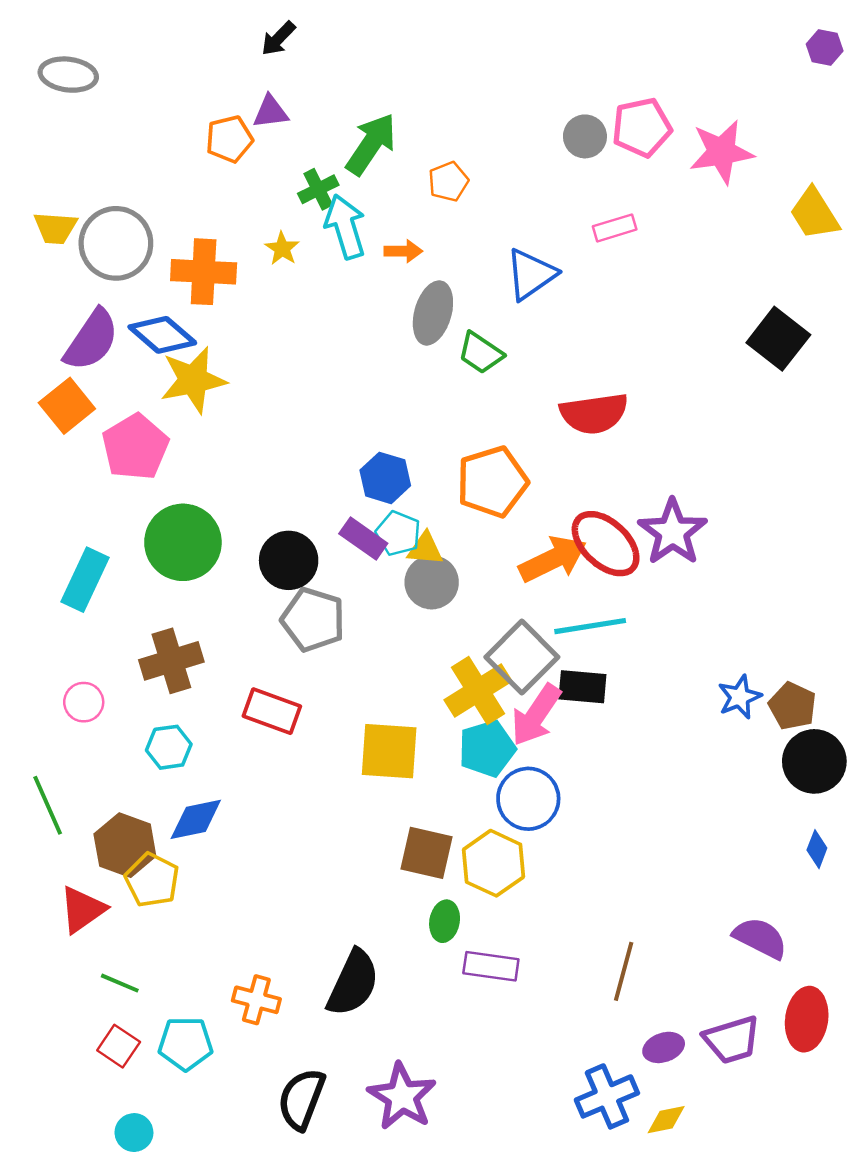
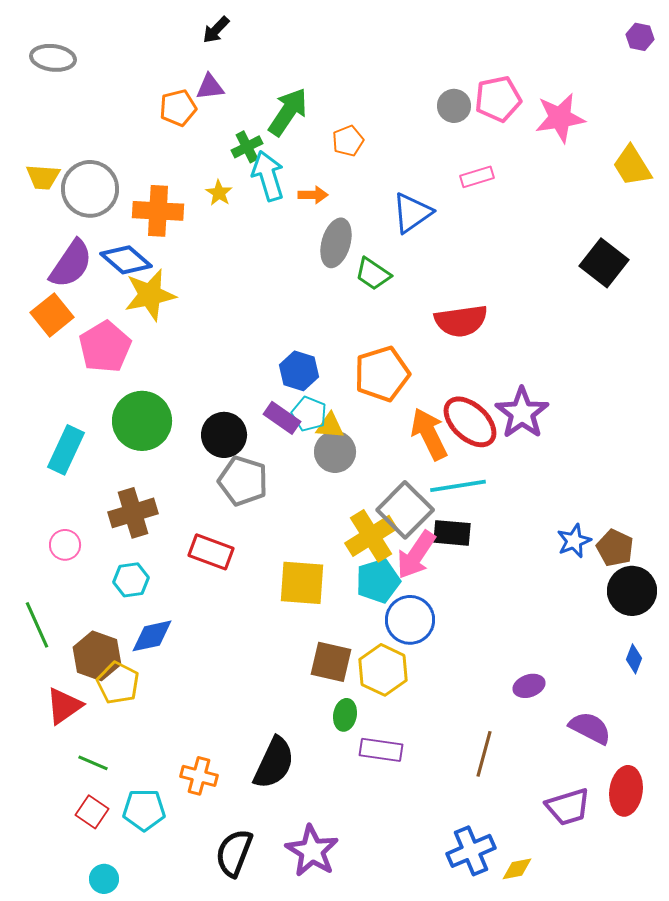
orange arrow: (553, 559) -> (429, 434), turned -90
purple ellipse: (664, 1047) -> (529, 686), moved

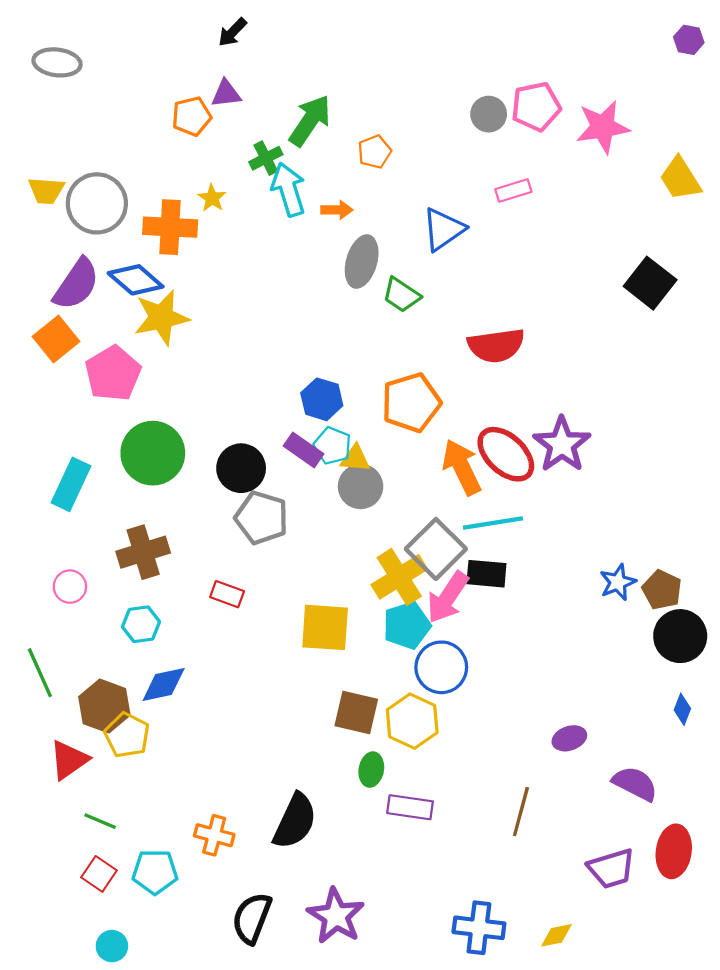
yellow star: (219, 193) -> (212, 198), moved
red rectangle: (211, 552) -> (227, 594), size x0.7
blue cross: (471, 851) -> (479, 928), moved, turned 30

